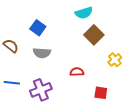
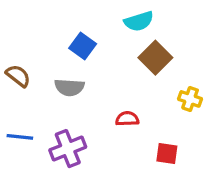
blue square: (38, 28) -> (83, 46), moved
yellow cross: (115, 60) -> (190, 99), turned -32

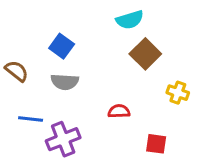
blue square: (83, 46) -> (62, 46), moved
blue line: (20, 137) -> (31, 119), moved

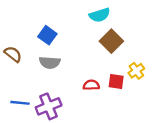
yellow cross: (178, 93) -> (136, 71), turned 35
blue line: (31, 119) -> (20, 103), moved
red square: (156, 144) -> (116, 81), moved

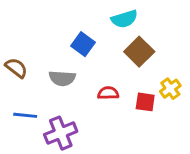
blue square: (47, 35) -> (83, 44), moved
red semicircle: (91, 85) -> (108, 93), moved
blue line: (20, 103) -> (25, 115), moved

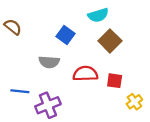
brown semicircle: (16, 68) -> (13, 27), moved
yellow cross: (170, 89) -> (134, 102), moved
red semicircle: (108, 93) -> (85, 74), size x1.5

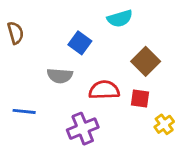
brown semicircle: (13, 27) -> (16, 33), turned 36
brown square: (110, 41) -> (146, 61), moved
purple cross: (48, 105) -> (83, 129), moved

